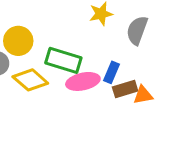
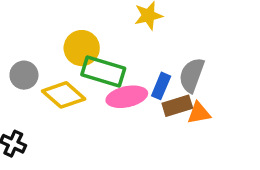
gray semicircle: (137, 30) -> (192, 75), moved
yellow circle: (18, 41) -> (82, 48), moved

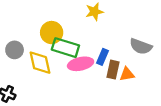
gray semicircle: (192, 75) -> (141, 46), moved, turned -90
yellow diamond: (64, 95) -> (40, 63), turned 36
brown rectangle: (177, 106) -> (113, 70), turned -60

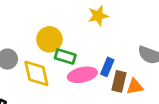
green rectangle: (65, 48) -> (65, 56), size x0.7

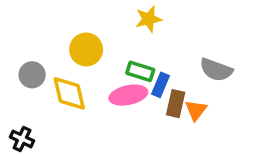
green rectangle: (65, 56) -> (140, 71), moved
orange triangle: (135, 87) -> (196, 110), turned -42

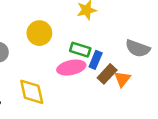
yellow diamond: (69, 93) -> (32, 92), moved
brown rectangle: (176, 104) -> (107, 74), turned 30

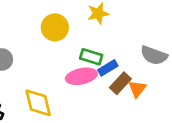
yellow circle: (39, 33) -> (55, 27), moved
blue rectangle: (96, 60) -> (108, 68), turned 36

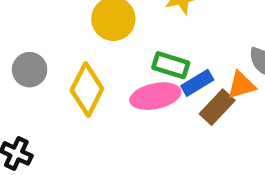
orange triangle: (137, 89) -> (241, 85), moved, turned 36
yellow diamond: (38, 103) -> (87, 89), moved, turned 40

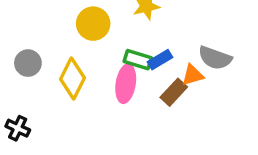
blue rectangle: (197, 83) -> (160, 60), moved
pink ellipse: (155, 96) -> (126, 84), turned -69

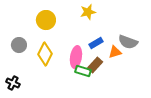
yellow circle: (93, 24) -> (46, 20), moved
green rectangle: (138, 60) -> (83, 71), moved
brown rectangle: (174, 92) -> (95, 65), moved

